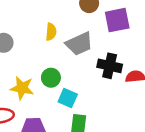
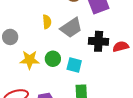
yellow star: (22, 88) -> (30, 60), moved
cyan square: (68, 98) -> (74, 65), moved

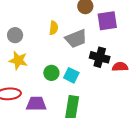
green circle: (53, 59) -> (51, 73), moved
yellow star: (30, 60) -> (18, 60), moved

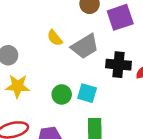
yellow semicircle: (54, 28) -> (55, 38), turned 144

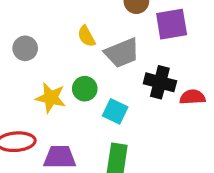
yellow star: (18, 86) -> (51, 98), moved
green circle: (62, 94) -> (85, 89), moved

